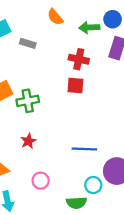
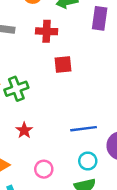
red cross: (79, 59) -> (47, 31), moved
cyan circle: (93, 185) -> (88, 161), moved

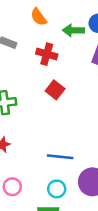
red square: (63, 64) -> (55, 90), turned 30

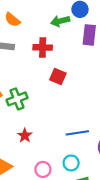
orange semicircle: (39, 17) -> (12, 20), moved
cyan circle: (57, 189) -> (71, 163), moved

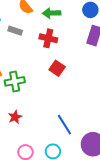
green arrow: (60, 21) -> (52, 13), moved
blue line: (77, 133) -> (64, 125), turned 55

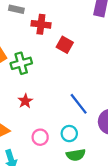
red cross: (48, 38) -> (41, 24), moved

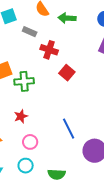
cyan circle: (69, 134) -> (26, 166), moved
pink circle: (40, 137) -> (30, 142), moved

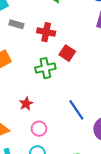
gray rectangle: (30, 32) -> (16, 24), moved
green cross: (24, 81) -> (45, 68), moved

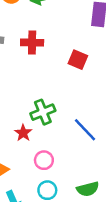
red square: (67, 53) -> (78, 60), moved
green cross: (45, 68) -> (43, 112), moved

